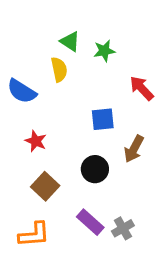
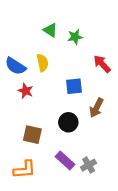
yellow semicircle: (59, 69) -> (42, 63), moved
red star: (36, 141) -> (26, 91), moved
brown square: (45, 186) -> (32, 135), turned -30

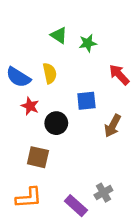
black circle: (68, 122) -> (56, 123), moved
purple rectangle: (65, 161) -> (76, 206), moved

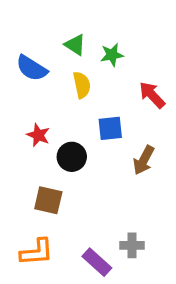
yellow semicircle: (50, 73) -> (82, 85), moved
blue semicircle: (18, 77) -> (32, 68), moved
gray cross: (103, 193) -> (132, 245), turned 30

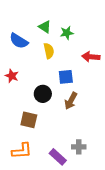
red arrow: (152, 95) -> (91, 57), turned -42
red star: (38, 135) -> (12, 76), moved
brown arrow: (144, 160) -> (71, 101), moved

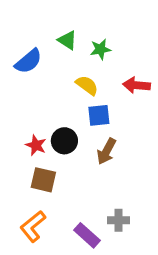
blue semicircle: (19, 41) -> (28, 61), turned -72
yellow semicircle: (49, 51) -> (87, 85), moved, turned -42
red star: (12, 76) -> (36, 145), moved
orange L-shape: (22, 151) -> (33, 226), turned 145

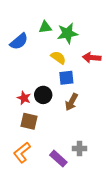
green triangle: (67, 40) -> (45, 27), turned -40
green star: (100, 49) -> (67, 33), size x1.5

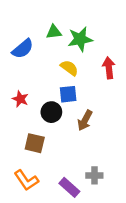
red arrow: (92, 58) -> (109, 68), turned 78
blue square: (66, 78) -> (68, 94), moved
red star: (24, 98) -> (20, 99), moved
orange L-shape: (22, 153) -> (26, 180), turned -85

